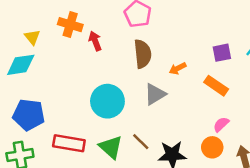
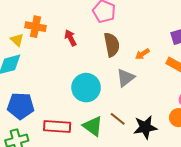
orange cross: (70, 25) -> (35, 27), moved

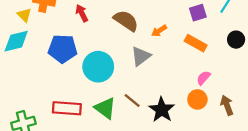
brown semicircle: (112, 45) -> (126, 21), turned -45
blue pentagon: (21, 106) -> (63, 49), moved
black star: (145, 127) -> (162, 110), turned -30

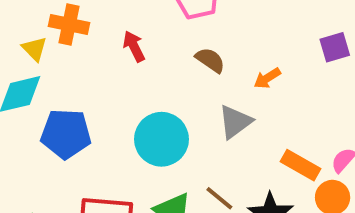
brown semicircle: (126, 21) -> (210, 60), size x0.7
orange rectangle: (196, 43) -> (301, 165), moved
blue pentagon: (63, 49) -> (66, 134), moved

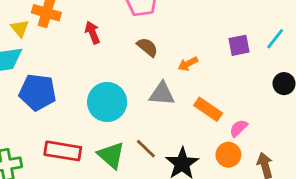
gray triangle: (235, 122) -> (162, 94), turned 36
orange rectangle: (301, 165) -> (208, 109), moved

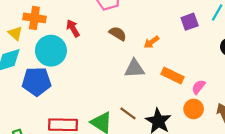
cyan circle: (107, 102) -> (51, 51), moved

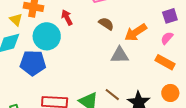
orange arrow: (151, 42) -> (136, 32), size x1.6
orange rectangle: (173, 76) -> (165, 62), moved
pink semicircle: (199, 87) -> (167, 38), moved

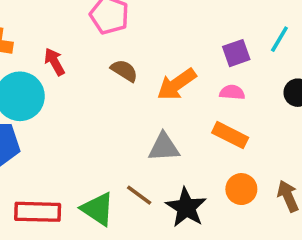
pink semicircle: (167, 38) -> (232, 92), turned 56
gray triangle: (120, 55) -> (164, 147), moved

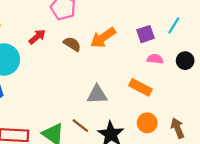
red arrow: (54, 62) -> (37, 37), moved, turned 78
orange arrow: (177, 84) -> (103, 38), moved
pink semicircle: (232, 92) -> (155, 59), moved

